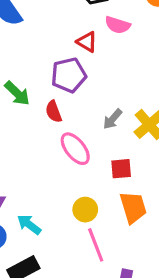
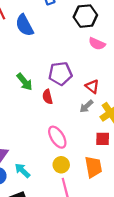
red triangle: (87, 42) -> (92, 86), moved
pink ellipse: (75, 149) -> (57, 137), moved
red square: (121, 169) -> (103, 139), moved

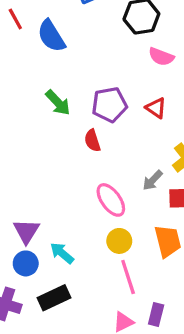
green arrow: (25, 82) -> (58, 103), moved
red triangle: (92, 86) -> (156, 108), moved
gray arrow: (86, 106) -> (153, 180), moved

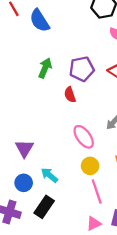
green arrow: (58, 103) -> (45, 68), turned -114
purple triangle: (26, 231) -> (24, 148), moved
black rectangle: (54, 298) -> (44, 207), turned -30

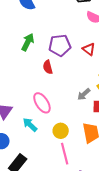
pink ellipse: (84, 137) -> (42, 103), moved
cyan arrow: (49, 175) -> (30, 125), moved

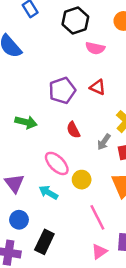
green arrow: (28, 42) -> (26, 122), moved, turned 90
red semicircle: (48, 67) -> (73, 130), moved
yellow circle: (61, 131) -> (82, 180), moved

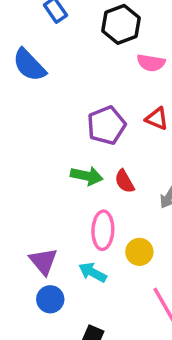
green arrow: (26, 122) -> (87, 176), moved
pink ellipse: (57, 163) -> (103, 230), turned 50
blue circle: (19, 220) -> (50, 299), moved

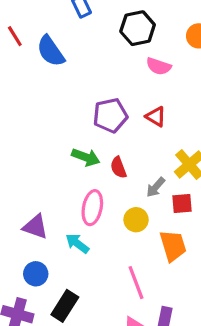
yellow circle: (139, 252) -> (136, 220), moved
purple triangle: (43, 261) -> (35, 227), turned -40
blue circle: (50, 299) -> (36, 274), moved

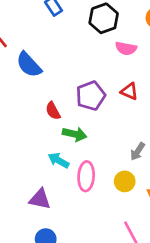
blue semicircle: (51, 51) -> (29, 65), moved
red semicircle: (118, 167) -> (53, 111), moved
cyan arrow: (77, 243) -> (59, 160), moved

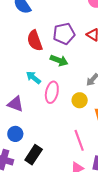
red semicircle: (53, 111) -> (35, 41), size x1.5
green arrow: (75, 134) -> (59, 60), moved

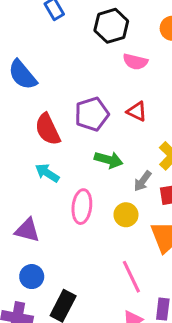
green arrow: (59, 60) -> (109, 160), moved
cyan arrow: (33, 78) -> (47, 173), moved

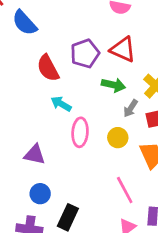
red triangle: (137, 111) -> (123, 49), size x1.5
green arrow: (109, 160) -> (113, 85), moved
cyan arrow: (47, 173) -> (61, 104), moved

